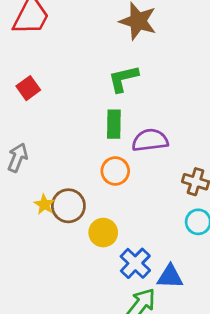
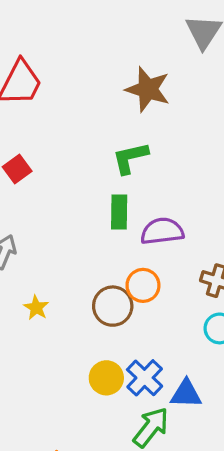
orange circle: (115, 171) -> (143, 285), moved
brown circle: (68, 206) -> (113, 306), moved
yellow circle: (103, 233) -> (106, 378), moved

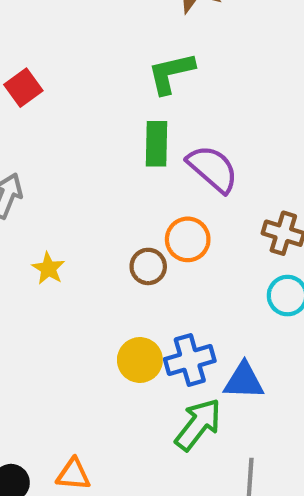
purple semicircle: (162, 231) -> (213, 169), turned 48
brown circle: (113, 306) -> (148, 266), size x0.7
blue cross: (145, 378) -> (190, 360), turned 30

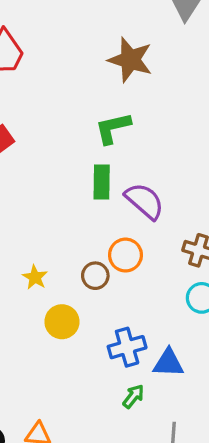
yellow star: (48, 269) -> (35, 277), moved
yellow circle: (140, 360) -> (62, 322), moved
green arrow: (198, 424) -> (133, 396), size x0.6

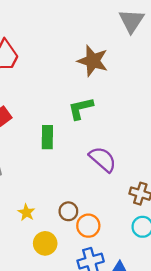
green rectangle: (102, 182) -> (47, 137), moved
orange circle: (125, 255) -> (88, 226), moved

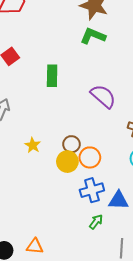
green L-shape: (81, 108) -> (93, 36), moved, turned 35
yellow circle: (45, 243) -> (67, 162), moved

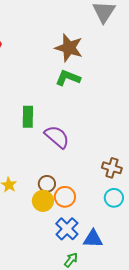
purple semicircle: (103, 96) -> (57, 137), moved
blue cross: (92, 190) -> (67, 229), turned -30

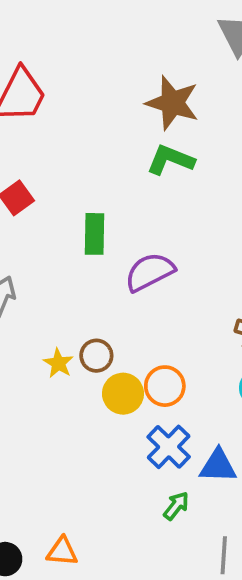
purple semicircle: (57, 137) -> (150, 272), turned -68
brown circle: (47, 184) -> (96, 356), moved

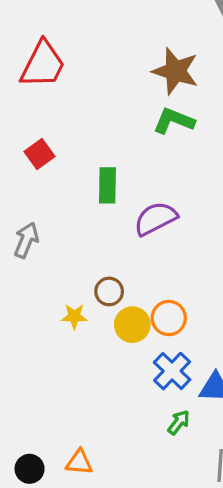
yellow star: (58, 363) -> (74, 316), moved, turned -30

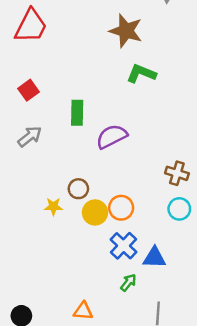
green L-shape: (174, 121) -> (141, 74), moved
gray arrow: (26, 240) -> (30, 136), moved, turned 30
orange triangle: (79, 462) -> (83, 311), moved

